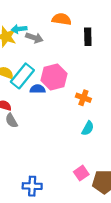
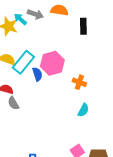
cyan arrow: (19, 29) -> (20, 19), turned 48
gray arrow: (34, 38) -> (35, 14), moved
blue semicircle: (38, 89) -> (37, 74), turned 72

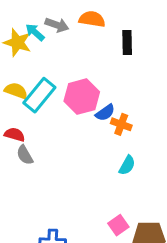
blue semicircle: (37, 74) -> (105, 113), moved, turned 72

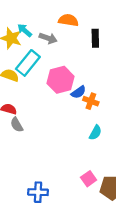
gray arrow: (57, 25) -> (48, 38), moved
cyan rectangle: (39, 95) -> (28, 63), moved

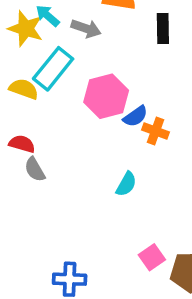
cyan semicircle: (95, 133) -> (126, 184), moved

